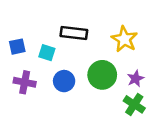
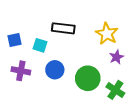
green circle: (102, 75) -> (88, 78), moved
purple star: (135, 79) -> (116, 57), moved

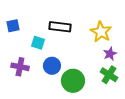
blue square: (14, 40) -> (13, 26), moved
green circle: (88, 78) -> (73, 81), moved
green cross: (115, 90) -> (109, 75), moved

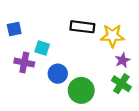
black rectangle: (60, 27) -> (82, 27), moved
yellow star: (101, 32) -> (112, 36), turned -30
purple cross: (20, 67) -> (24, 62), moved

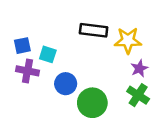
blue square: (14, 29) -> (22, 46), moved

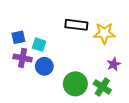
purple star: (139, 68) -> (114, 64), moved
blue circle: (66, 84) -> (44, 66), moved
green cross: (138, 95) -> (102, 87), moved

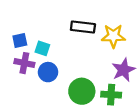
purple star: (114, 64) -> (123, 70), size x1.5
green cross: (102, 87) -> (111, 95), turned -30

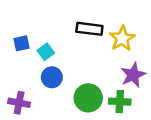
yellow star: (113, 36) -> (122, 38), turned -30
cyan square: (42, 48) -> (46, 52), turned 35
purple cross: (24, 63) -> (19, 103), moved

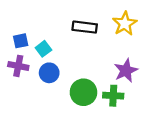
yellow star: (122, 38) -> (125, 24), moved
purple cross: (19, 103) -> (18, 66), moved

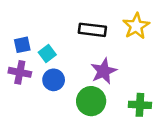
purple star: (126, 71) -> (104, 71), moved
green cross: (113, 96) -> (140, 105), moved

